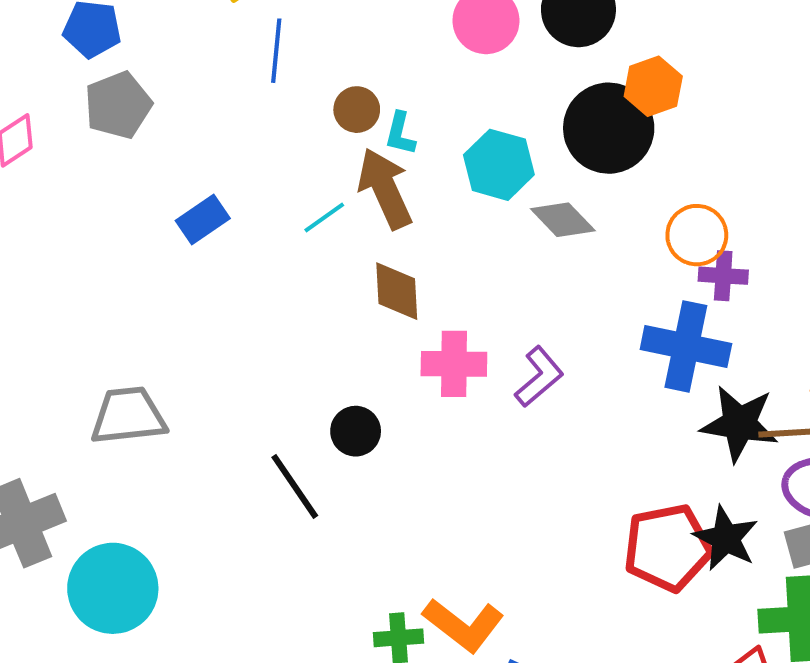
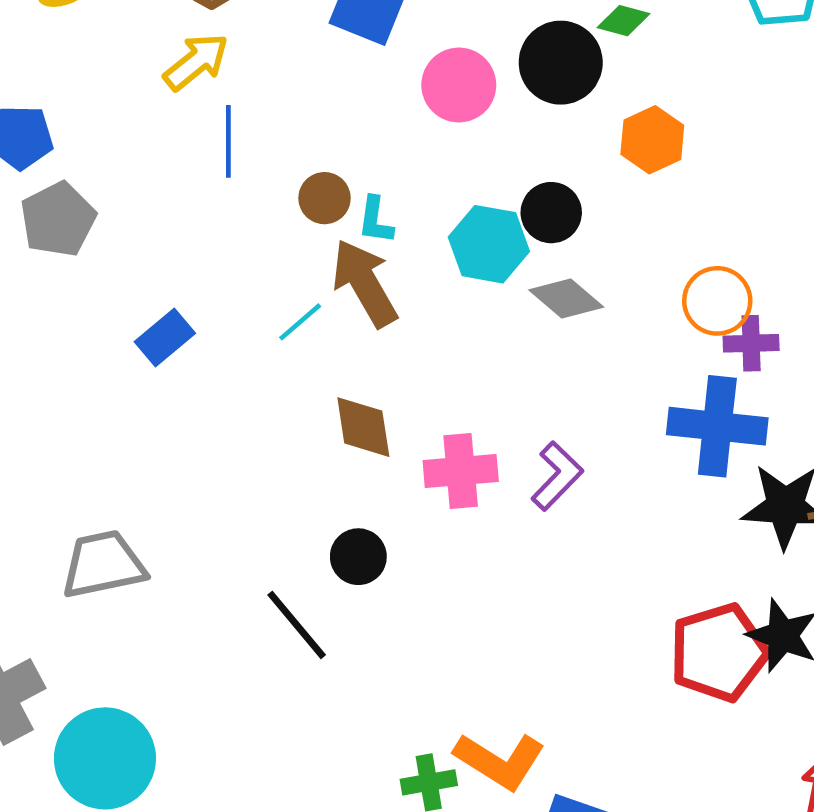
black circle: (609, 128) -> (551, 213), moved, size x0.6
brown diamond: (397, 291) -> (363, 427), moved

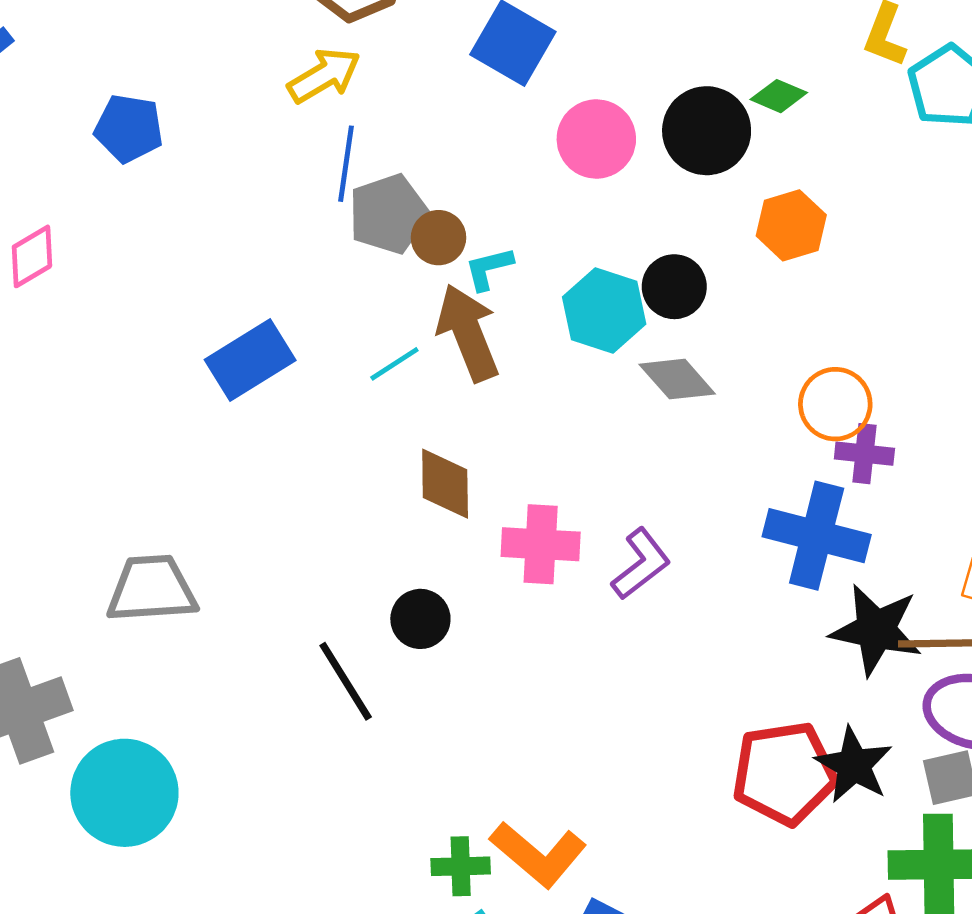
gray pentagon: (58, 219) -> (389, 214), moved
cyan L-shape: (376, 220) -> (489, 268), turned 60
blue rectangle: (165, 338) -> (250, 360), size x1.4

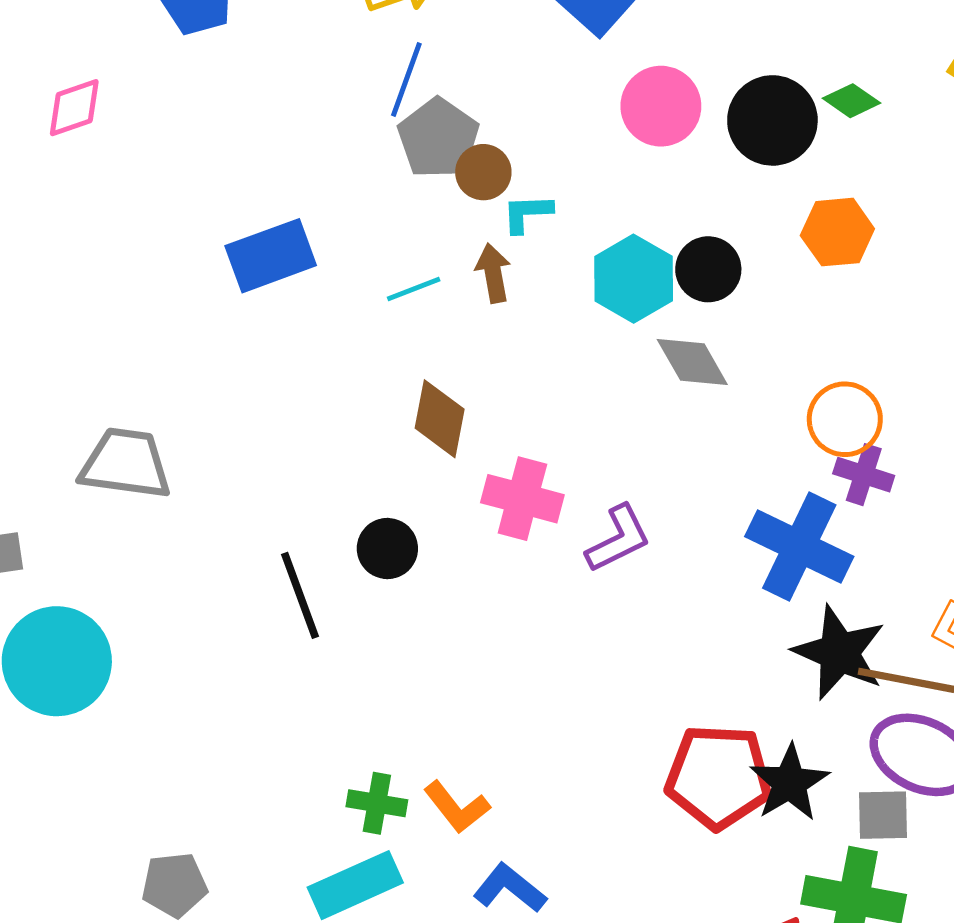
gray pentagon: (389, 214) -> (438, 138), turned -30
brown arrow: (468, 333) -> (493, 273), size x0.6
orange L-shape: (538, 854) -> (457, 807), size x0.7

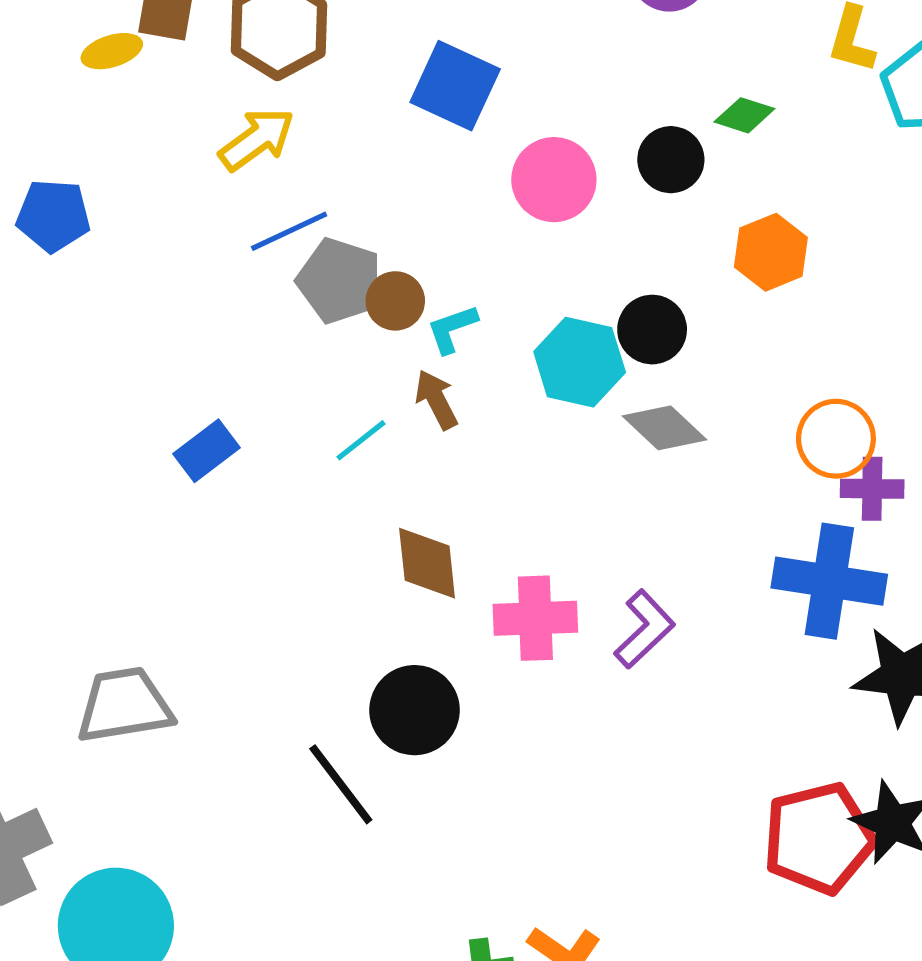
blue line: (406, 80) -> (289, 231), turned 62
black circle: (772, 120) -> (671, 160), size x0.7
blue rectangle: (271, 256) -> (206, 451), size x0.7
black circle: (387, 549) -> (415, 710), size x1.4

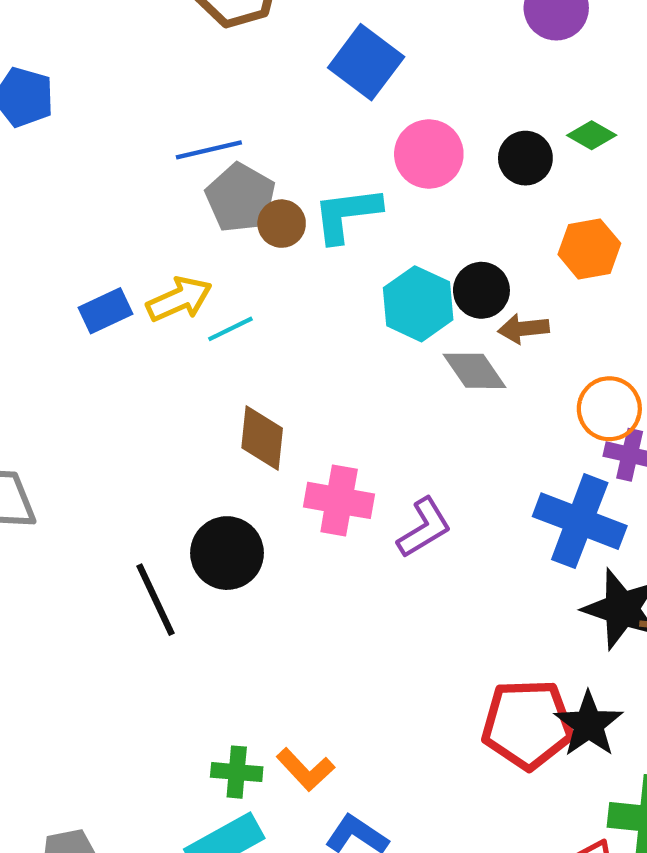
yellow arrow: (257, 139) -> (179, 299), moved
cyan L-shape: (452, 329) -> (347, 214), moved, size x1.6
brown arrow: (436, 400) -> (523, 329), moved, turned -81

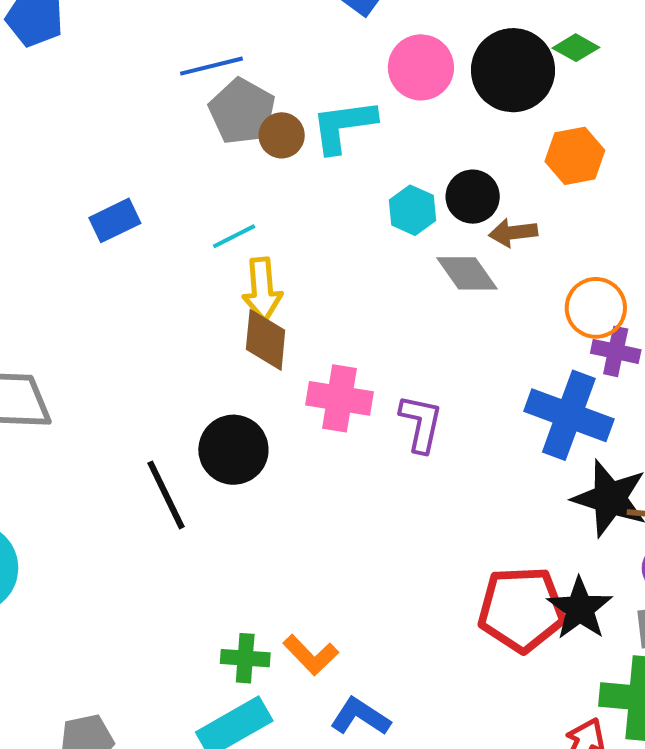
black circle: (525, 158) -> (513, 70), size x1.6
yellow arrow: (179, 299) -> (262, 289), moved, turned 110
cyan hexagon: (418, 304) -> (412, 210), size x0.7
purple L-shape: (424, 528) -> (421, 423), turned -46

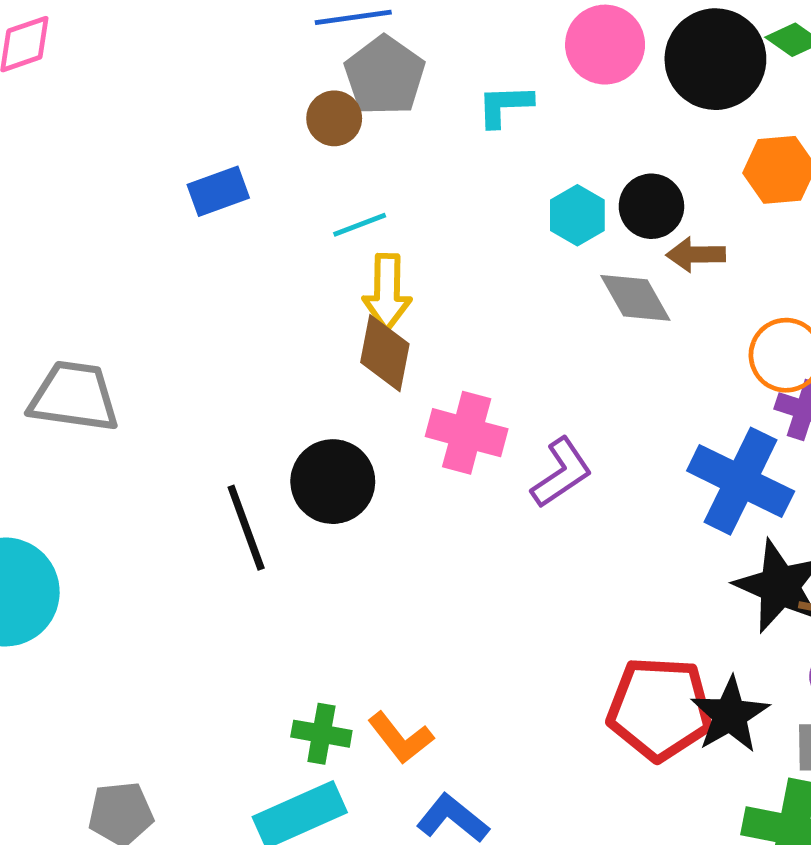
cyan L-shape: (343, 126) -> (505, 105), size x0.7
brown circle: (282, 135) -> (334, 118), moved
purple L-shape: (421, 423) -> (561, 473), turned 38

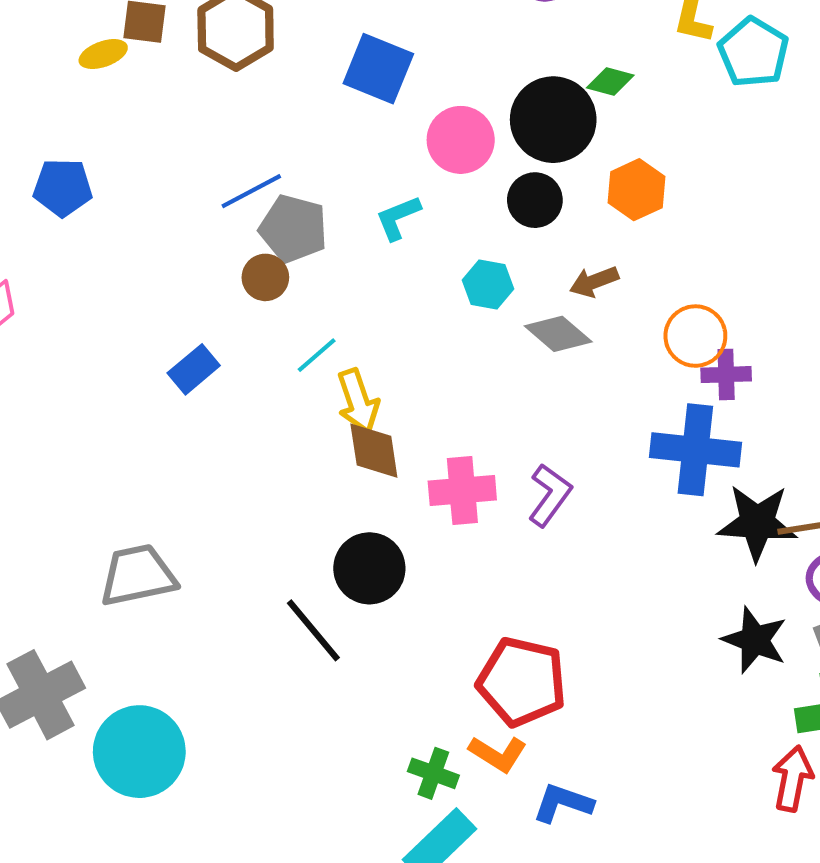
black circle: (651, 206) -> (535, 200), moved
red pentagon: (660, 709) -> (522, 682), moved, turned 30
green cross: (321, 734) -> (433, 773), turned 30

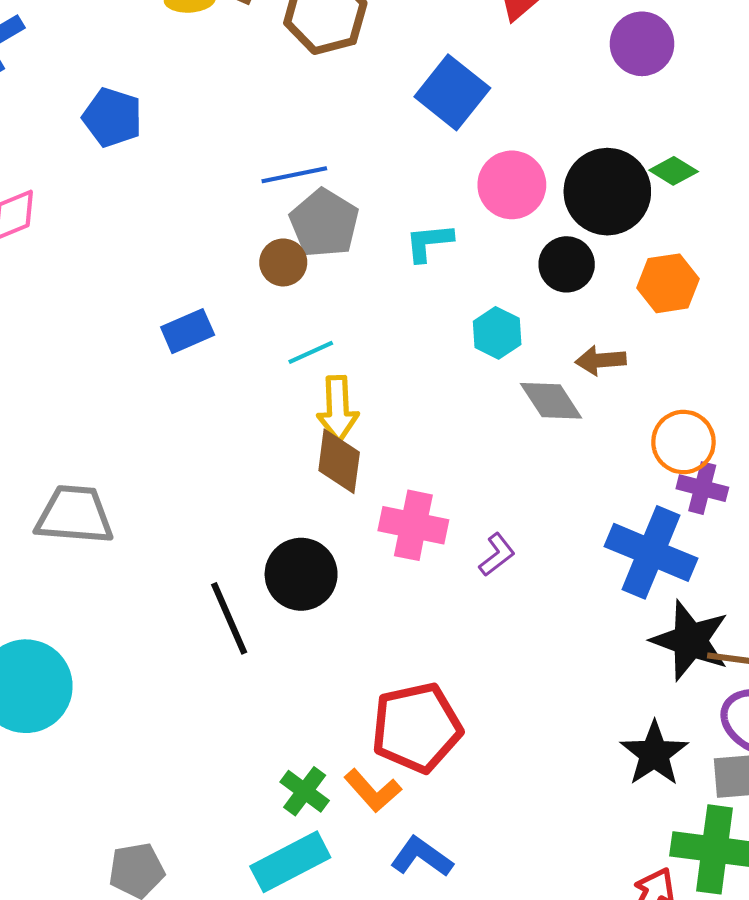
purple L-shape: (550, 495) -> (497, 555), size x0.7
red pentagon: (522, 682) -> (417, 728), turned 30

